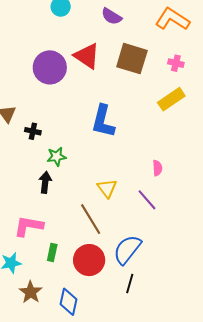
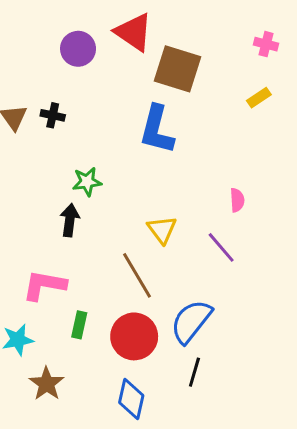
brown square: (132, 59) -> (178, 69), moved
purple circle: (50, 67) -> (78, 49), size x0.7
yellow rectangle: (171, 99) -> (259, 98), size x0.6
black cross: (33, 131) -> (53, 115), moved
blue diamond: (68, 302) -> (131, 399), moved

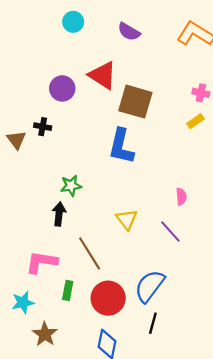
pink cross: (266, 44) -> (201, 93), moved
black cross: (53, 115) -> (43, 127), moved
brown line: (137, 275) -> (90, 253), moved

